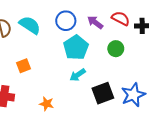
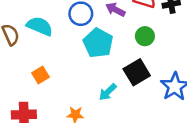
cyan arrow: (78, 75) -> (108, 92), moved
black square: (103, 93) -> (137, 72), moved

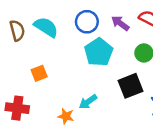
cyan arrow: (108, 92) -> (88, 102), moved

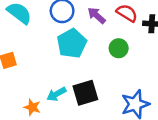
black square: (130, 86) -> (85, 93), moved

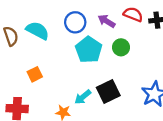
green circle: (119, 48) -> (121, 47), moved

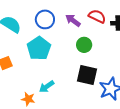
cyan pentagon: (89, 50) -> (39, 48), moved
black square: (108, 92) -> (87, 75), moved, turned 35

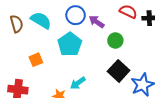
purple arrow: (73, 20) -> (97, 22), moved
black square: (87, 75) -> (119, 71), turned 30

